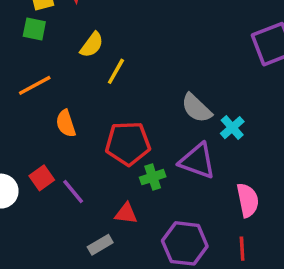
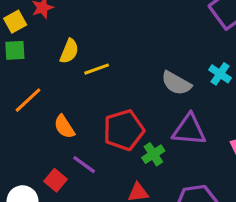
yellow line: (116, 71) -> (97, 69), turned 55
cyan cross: (232, 128) -> (220, 74), moved
purple line: (73, 191) -> (84, 165), moved

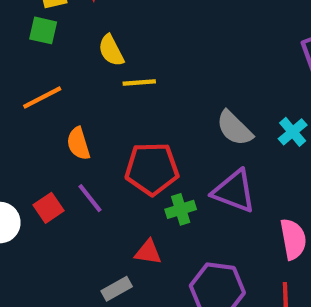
yellow semicircle: (69, 51) -> (111, 50), turned 115

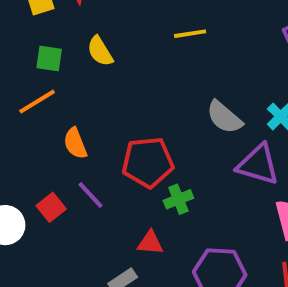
green square: (43, 30) -> (49, 58), moved
yellow line: (139, 83) -> (190, 34), moved
purple triangle: (234, 191) -> (258, 165), moved

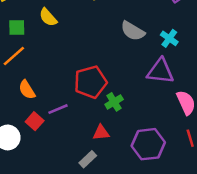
gray semicircle: (224, 117) -> (133, 31), moved
orange semicircle: (75, 143) -> (27, 90), moved
purple line: (90, 195) -> (58, 109), turned -60

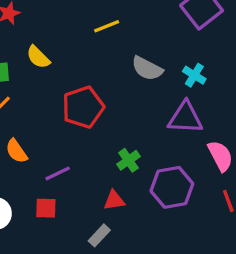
red pentagon: (91, 82) -> (83, 107), moved
red square: (35, 121) -> (46, 208), moved, turned -36
purple hexagon: (148, 144) -> (172, 187), moved

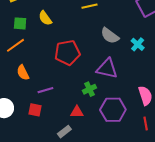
purple triangle: (185, 118) -> (107, 69), moved

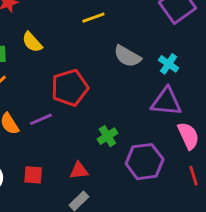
purple triangle: (107, 69) -> (166, 102), moved
purple line: (45, 90) -> (41, 119), moved
red triangle: (77, 112) -> (79, 171), moved

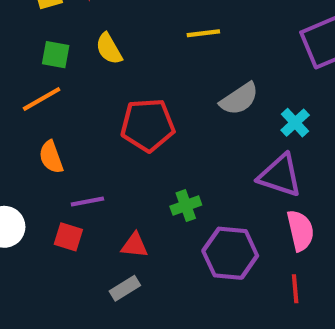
gray semicircle: (127, 56) -> (239, 99), turned -76
purple line: (41, 119) -> (87, 202), moved

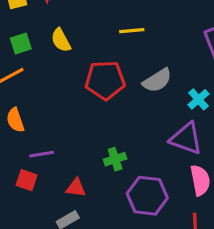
green square: (56, 55) -> (21, 43), turned -30
red pentagon: (148, 125) -> (105, 80), moved

